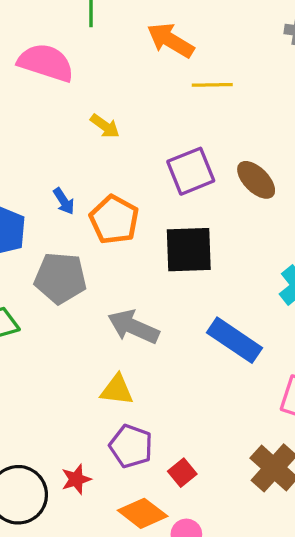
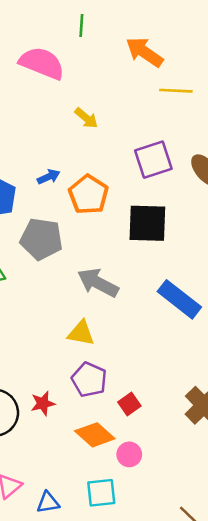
blue arrow: (64, 201) -> (49, 177), turned -85

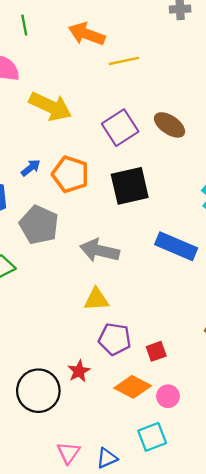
yellow arrow: (86, 118) -> (50, 106), size x1.8
gray pentagon: (41, 239) -> (39, 225), turned 30
red square: (129, 404) -> (156, 351), turned 30

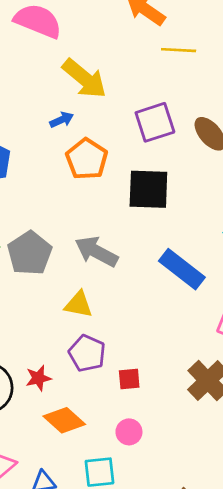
blue arrow: (31, 168) -> (62, 120), moved
gray pentagon: (39, 225) -> (30, 253), moved
orange diamond: (133, 387) -> (64, 420), moved

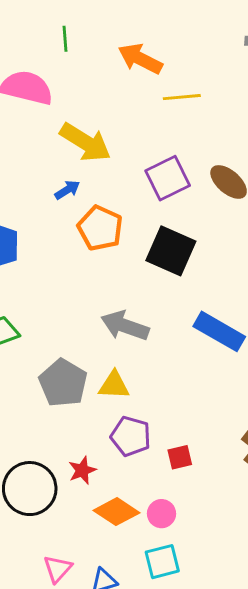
black square: (148, 189) -> (171, 251), turned 30
gray pentagon: (30, 253) -> (63, 383), moved
pink circle: (129, 432) -> (161, 514), moved

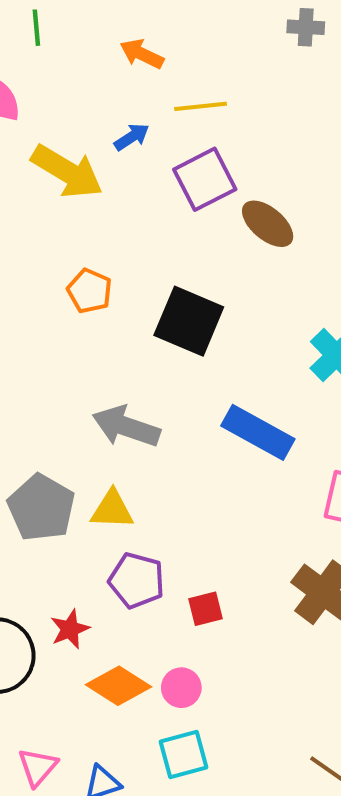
orange arrow: (140, 59) -> (142, 54), size x0.7
purple square: (168, 178) -> (205, 179), moved
blue arrow: (67, 190) -> (132, 137), moved
orange pentagon: (100, 228) -> (89, 291), size x0.7

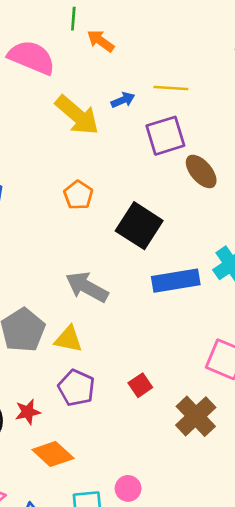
orange arrow: (142, 54) -> (101, 41), moved
blue rectangle: (258, 432) -> (176, 281), moved, turned -48
red square: (205, 609) -> (140, 385), moved, turned -30
pink circle: (181, 688) -> (128, 488), moved

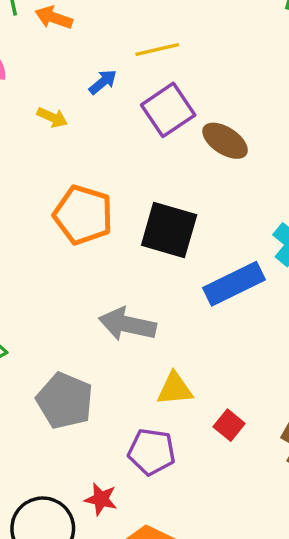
yellow arrow: (77, 115) -> (52, 117), size x0.5
orange pentagon: (78, 195) -> (83, 215), size x1.6
yellow triangle: (68, 339) -> (175, 389), moved
red star: (28, 412) -> (101, 499), turned -30

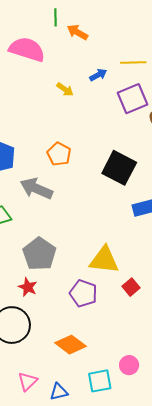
orange pentagon: (83, 215) -> (59, 154), moved, size x0.7
gray arrow: (127, 324) -> (36, 188), moved
yellow triangle: (175, 389) -> (104, 260), size x1.4
red star: (101, 499) -> (28, 287), moved

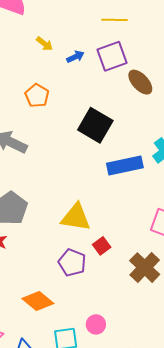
blue arrow: (98, 75) -> (75, 57), moved
orange pentagon: (59, 154) -> (37, 96), moved
purple pentagon: (83, 293) -> (72, 263), moved

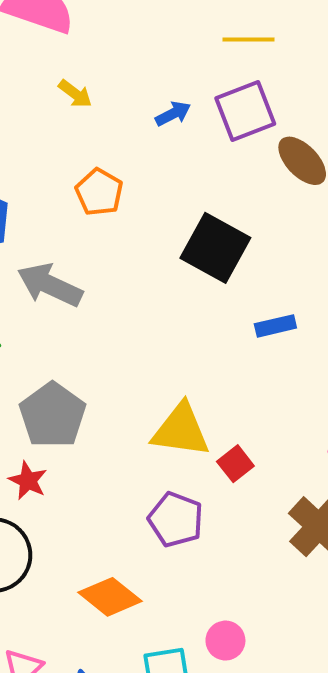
yellow arrow: (45, 44) -> (75, 94), moved
blue rectangle: (125, 165) -> (275, 326), size x0.6
red square: (102, 246) -> (235, 464), moved

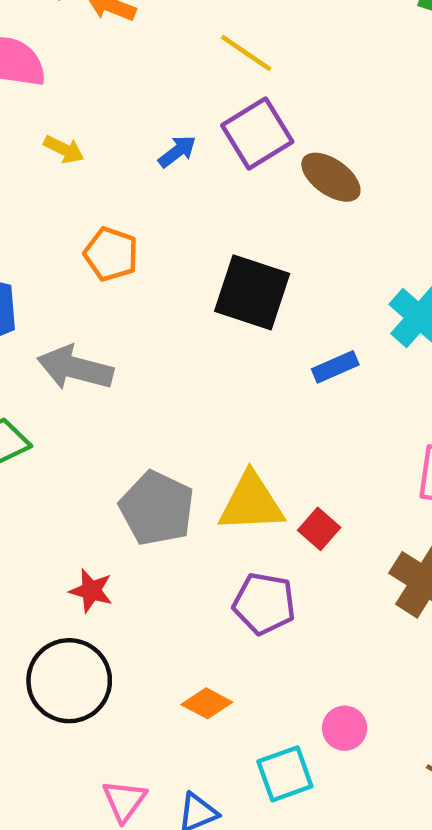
yellow line: (249, 39) -> (246, 53), turned 45
gray pentagon: (53, 415) -> (157, 508), moved
orange diamond: (110, 597) -> (207, 703), size x0.7

